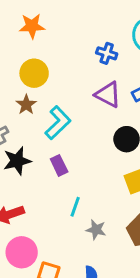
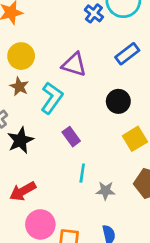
blue cross: (107, 53) -> (94, 13), moved, turned 30
purple triangle: (108, 95) -> (74, 65), moved
purple rectangle: (59, 165) -> (71, 137), moved

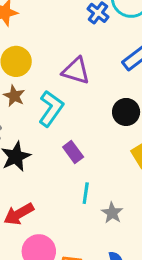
gray star: (106, 191) -> (112, 213), turned 30

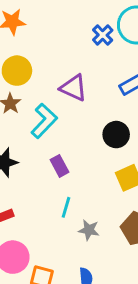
gray star: (112, 213) -> (89, 230), turned -30

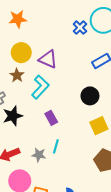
purple triangle: (74, 88) -> (48, 59), moved
gray star: (89, 230) -> (39, 155), moved

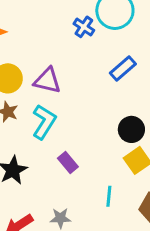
black circle: (90, 96) -> (131, 129), moved
cyan line: (56, 146) -> (109, 196), moved

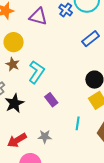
purple triangle: (47, 81) -> (38, 17), moved

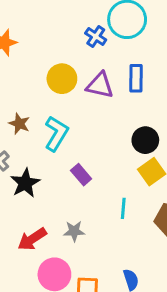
purple triangle: (38, 17) -> (100, 85), moved
blue rectangle: (91, 39) -> (136, 78), turned -48
yellow circle: (14, 42) -> (62, 79), moved

